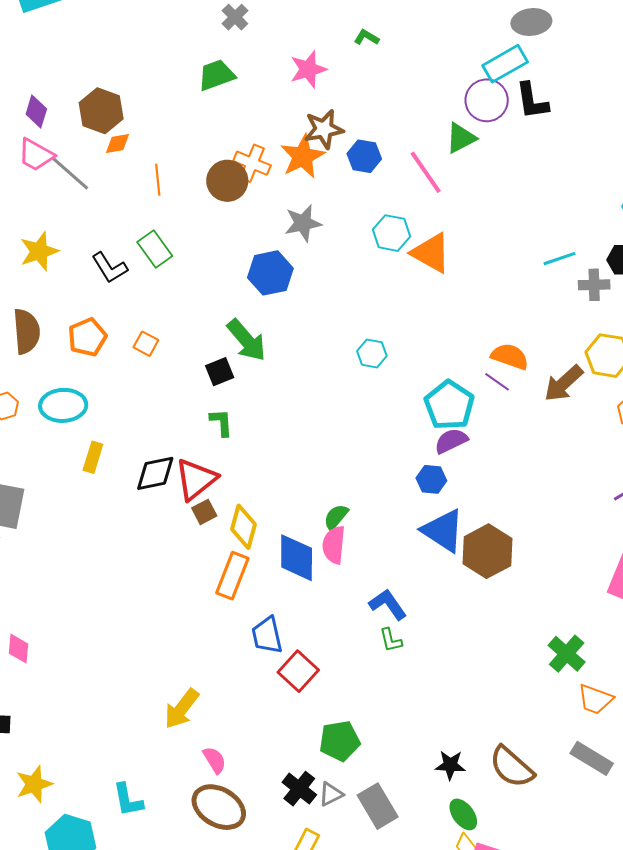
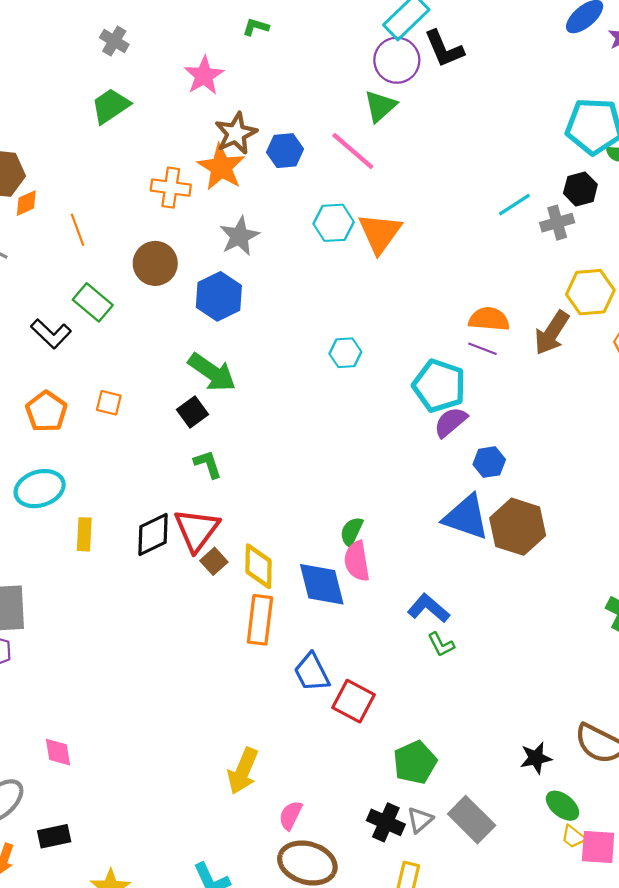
brown circle: (227, 181) -> (155, 263), moved
orange triangle: (431, 253) -> (380, 233), turned 51
blue hexagon: (431, 479) -> (489, 462), moved
pink semicircle: (215, 760) -> (291, 815), turned -108

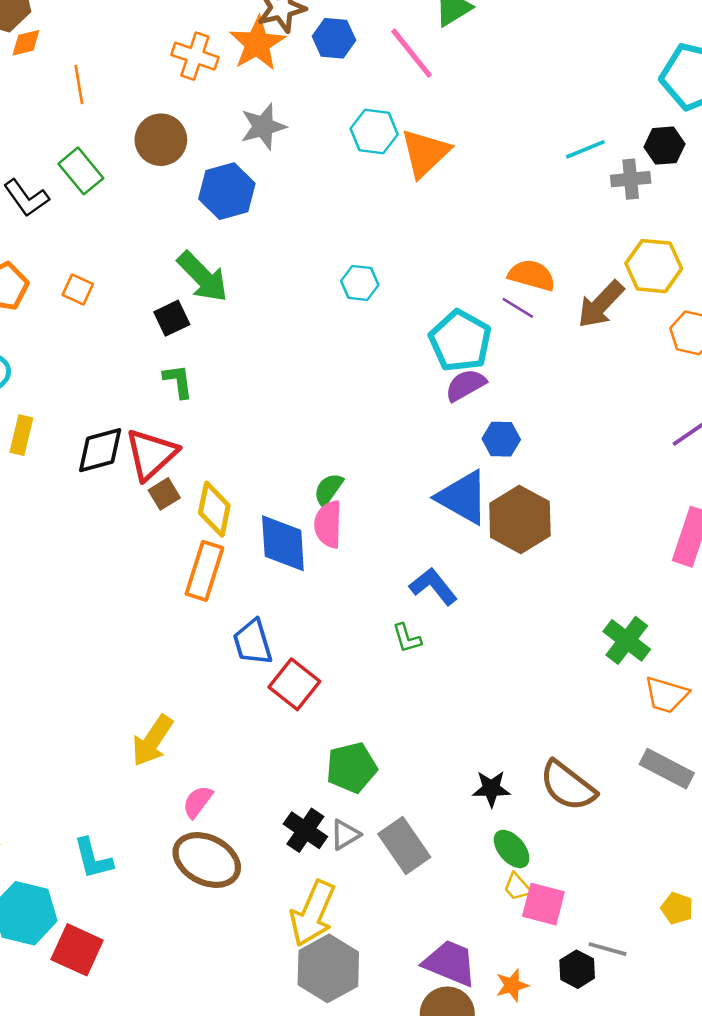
blue L-shape: (429, 608) -> (433, 586), moved

